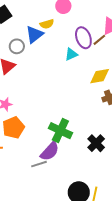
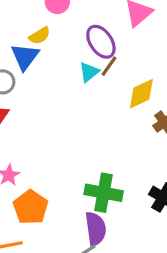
brown line: (99, 40) -> (109, 66), moved
purple semicircle: (50, 151) -> (96, 229), turned -35

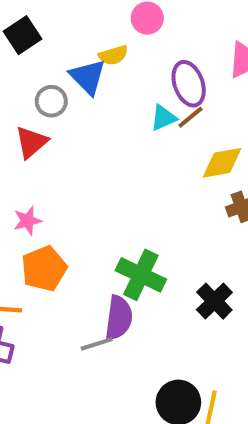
blue triangle: (25, 57) -> (88, 77), turned -36

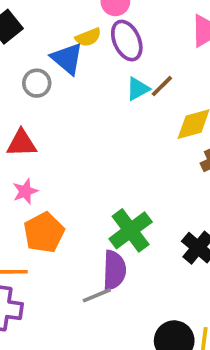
purple ellipse: (189, 84) -> (127, 41), moved
red triangle: (31, 142) -> (22, 143), moved, turned 44
green cross: (141, 275) -> (131, 230), turned 33

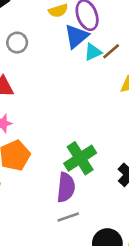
blue triangle: (67, 59) -> (76, 36), moved, turned 36
gray line: (97, 295) -> (68, 217), moved

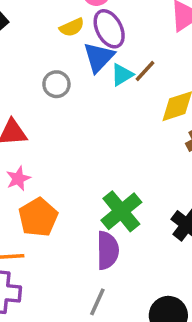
gray circle: (17, 43) -> (56, 84), moved
gray line: (68, 217) -> (97, 302), moved, turned -40

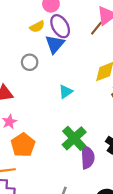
brown line: (145, 71) -> (96, 28), moved
cyan triangle: (122, 75) -> (66, 92), moved
purple semicircle: (108, 250) -> (87, 157), moved

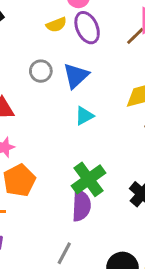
blue triangle: (55, 44) -> (76, 76), moved
purple semicircle: (87, 157) -> (81, 206), moved

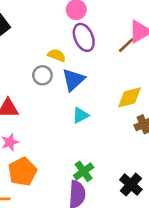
yellow semicircle: (56, 25) -> (57, 55), moved, turned -138
green cross: (89, 179) -> (84, 171), size x0.7

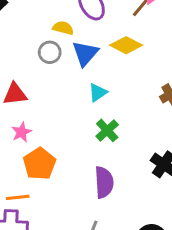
yellow diamond: (130, 97) -> (126, 45), moved, turned 48
green cross: (84, 171) -> (107, 130), moved

